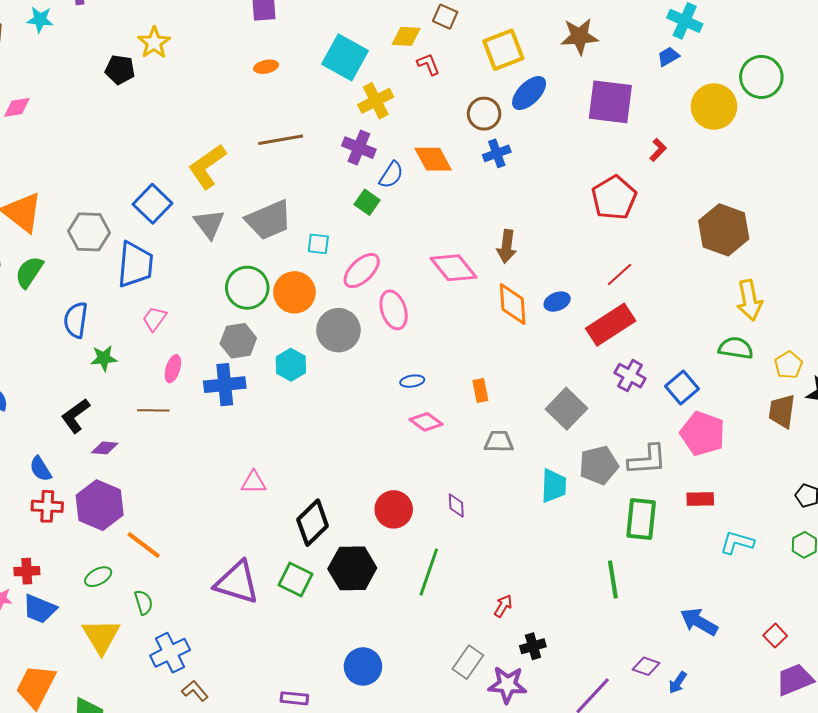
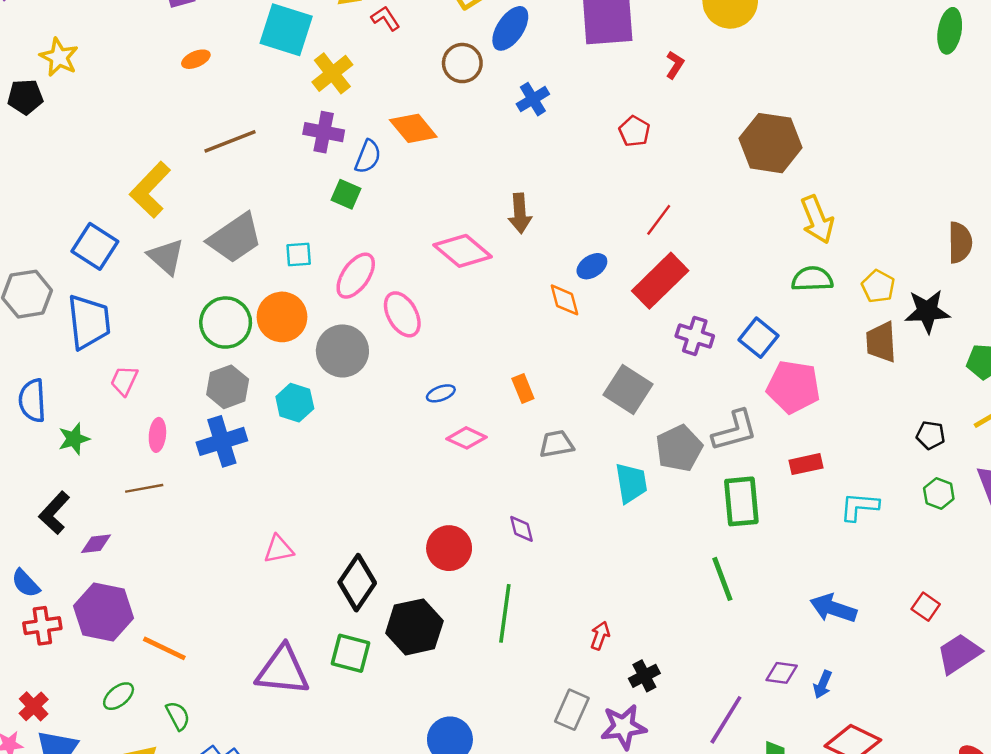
blue cross: (497, 153) -> (533, 99), moved
red pentagon: (614, 198) -> (634, 131), size x0.6
orange diamond: (513, 304) -> (565, 300), moved, size x0.7
red cross: (27, 571) -> (34, 706), turned -30

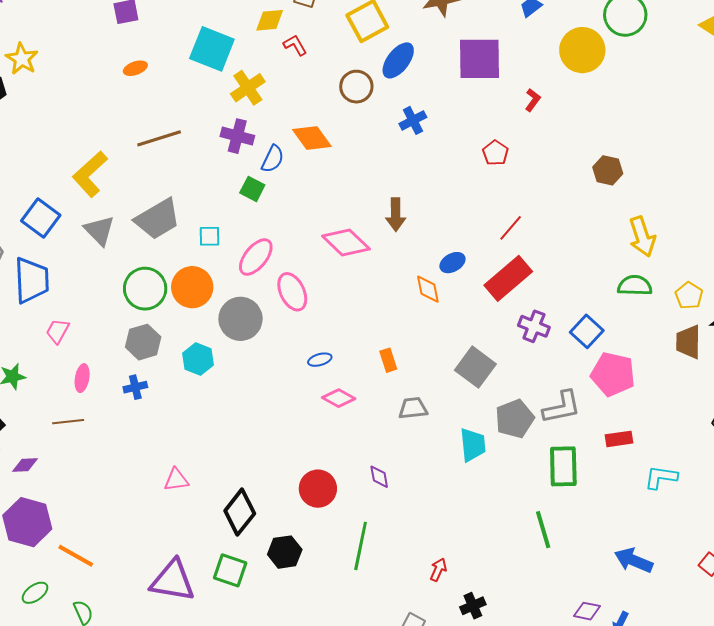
brown hexagon: (771, 143) -> (608, 170), size x0.6
blue cross: (222, 441) -> (135, 387), size x0.6
black hexagon: (414, 627) -> (285, 552), size x0.7

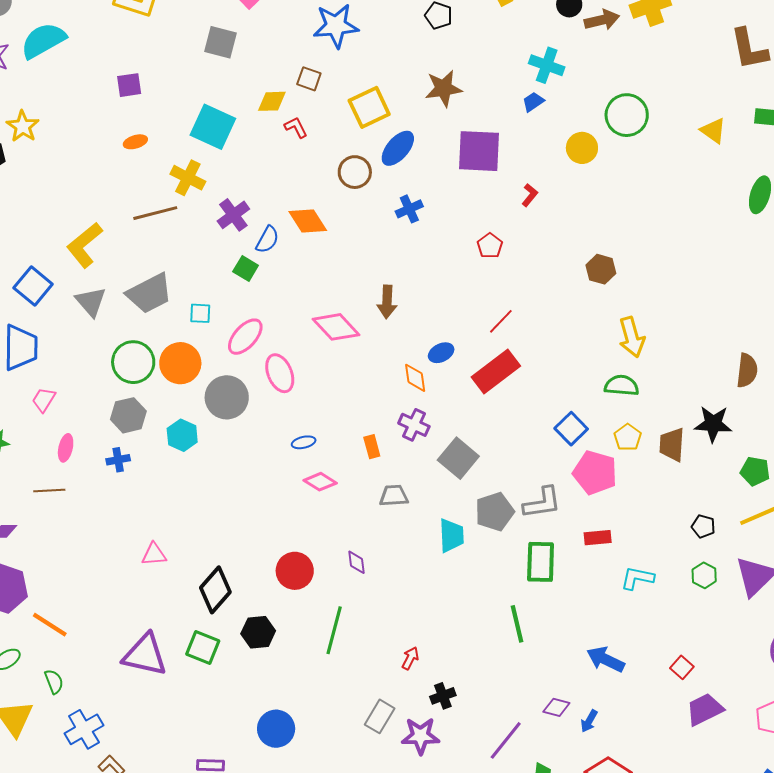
yellow circle: (582, 50) -> (582, 148), size x0.7
yellow cross: (248, 88) -> (188, 178), moved, turned -32
purple cross: (237, 136) -> (233, 215), turned 36
yellow pentagon: (689, 296) -> (628, 437), moved
purple cross: (534, 326) -> (414, 425), moved

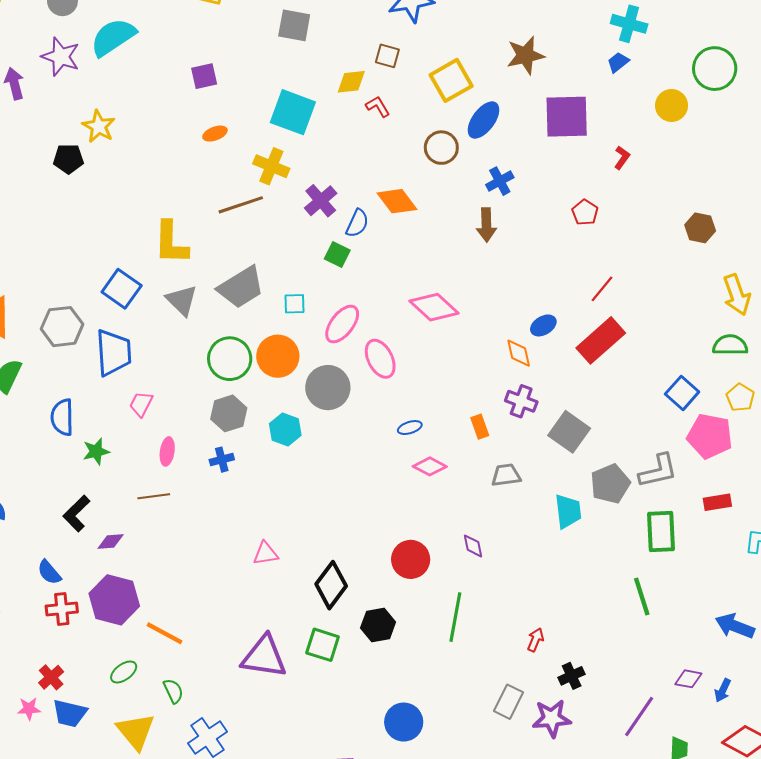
yellow L-shape: (84, 245) -> (171, 243), turned -45
brown arrow: (387, 302) -> (486, 225), moved

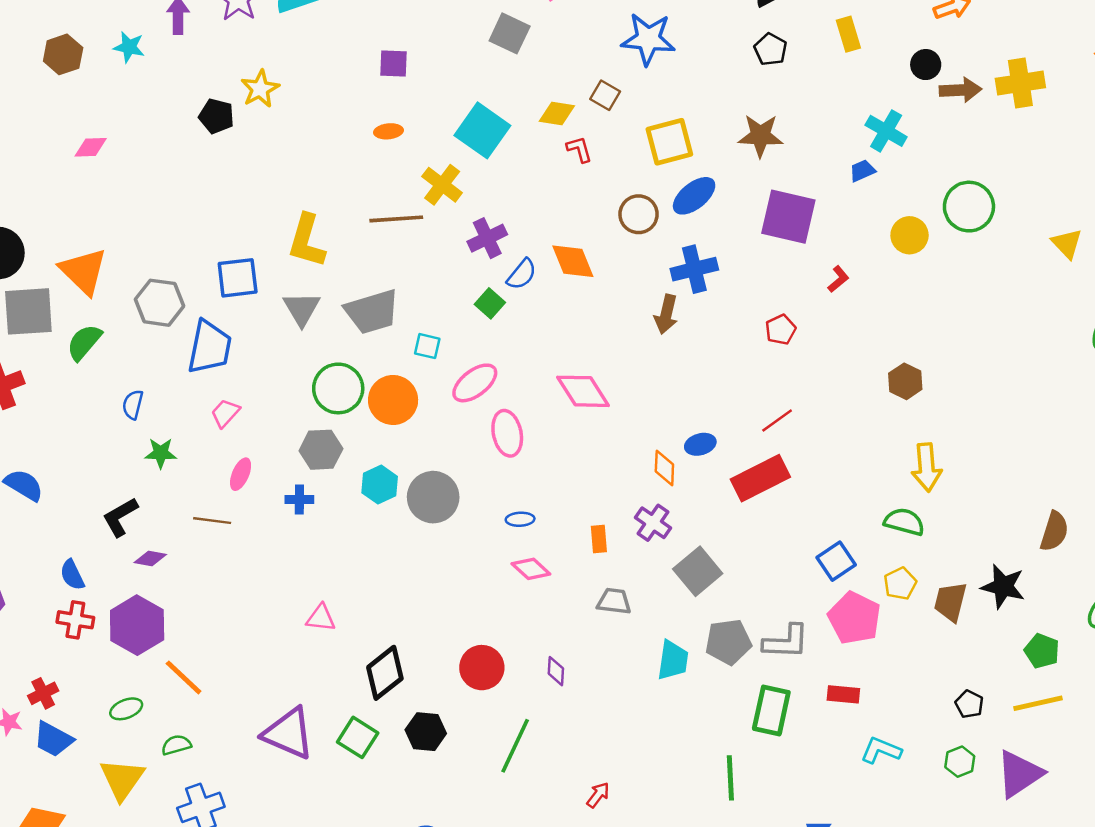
blue cross: (500, 181) -> (694, 269), size x1.4
blue square: (122, 289) -> (238, 278), turned 33
gray circle: (328, 388) -> (433, 497), moved
blue semicircle: (62, 417) -> (133, 405), size x0.7
green semicircle: (173, 691) -> (176, 745), turned -95

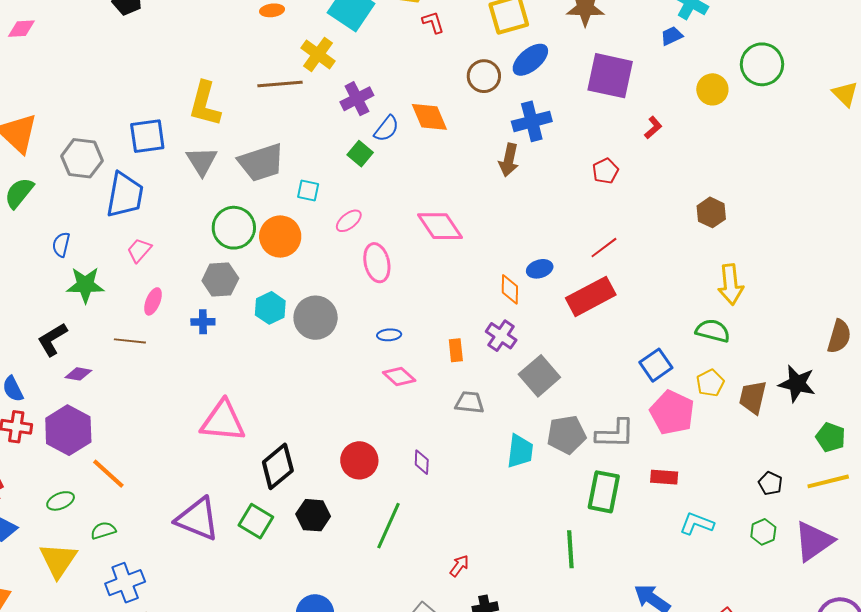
pink ellipse: (475, 383) -> (349, 221), size x0.7
green star: (161, 453) -> (85, 285), size x1.4
pink triangle: (321, 618) -> (223, 421), size x1.8

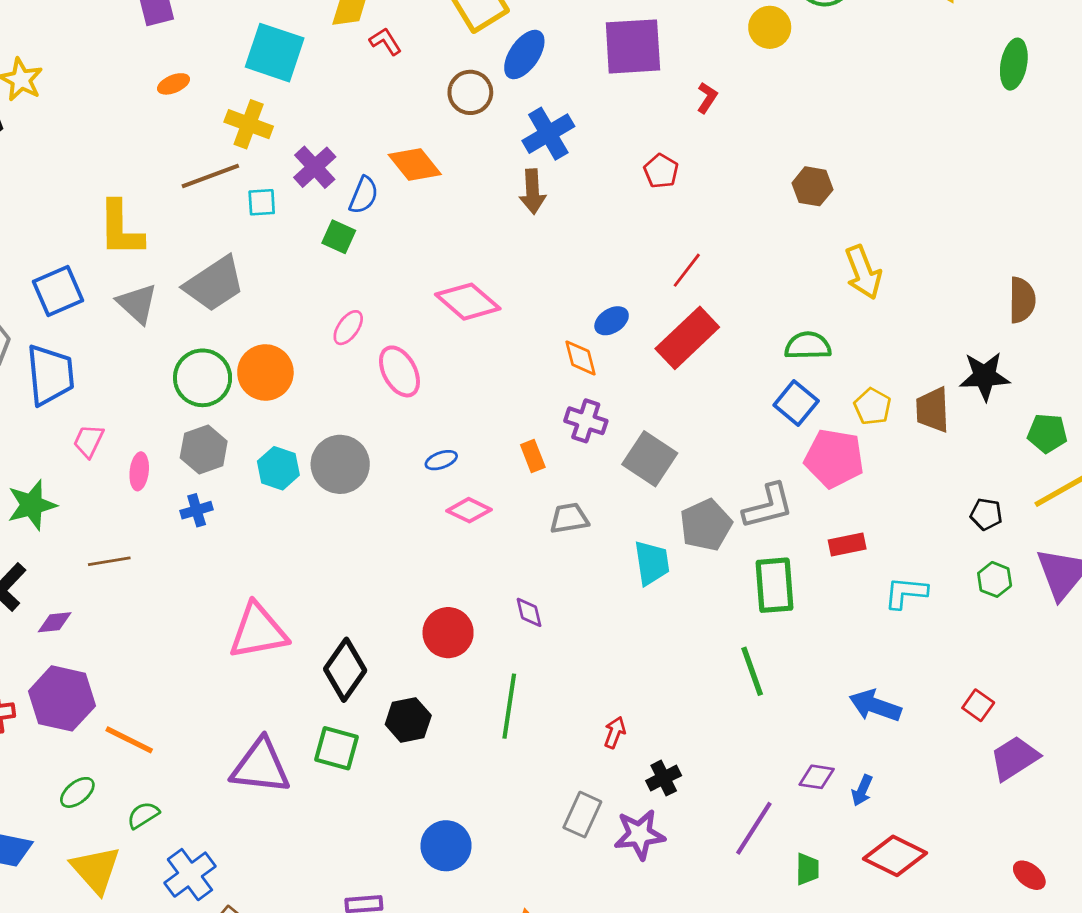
cyan square: (308, 191) -> (262, 202), moved
pink ellipse: (153, 301) -> (139, 471), moved
green semicircle: (713, 331) -> (808, 346), moved

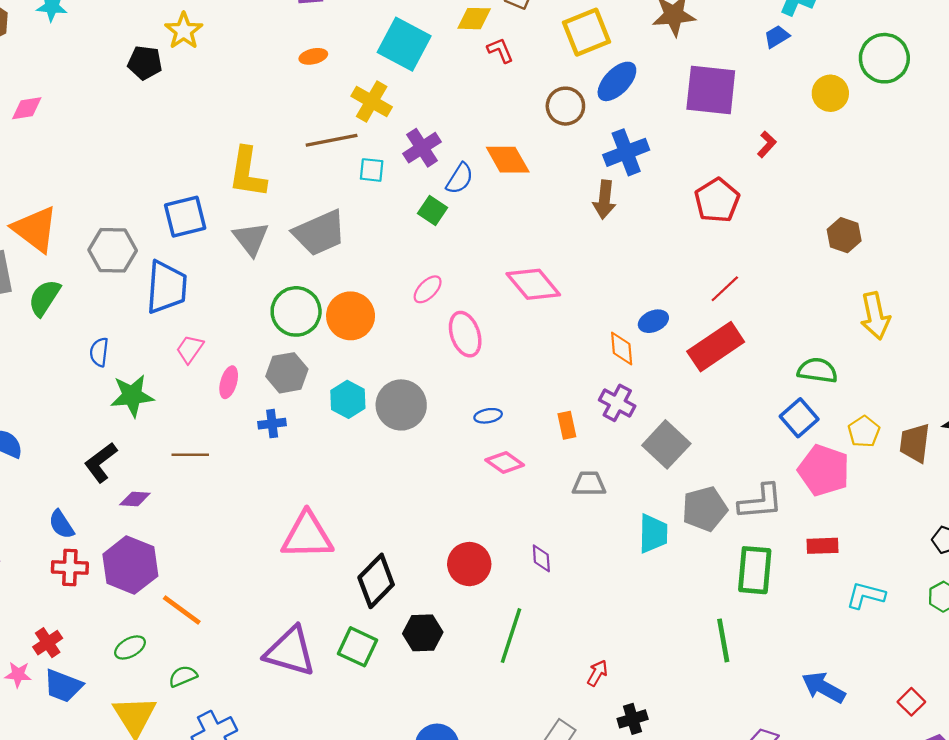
red pentagon: (661, 171) -> (717, 200), size x1.5

